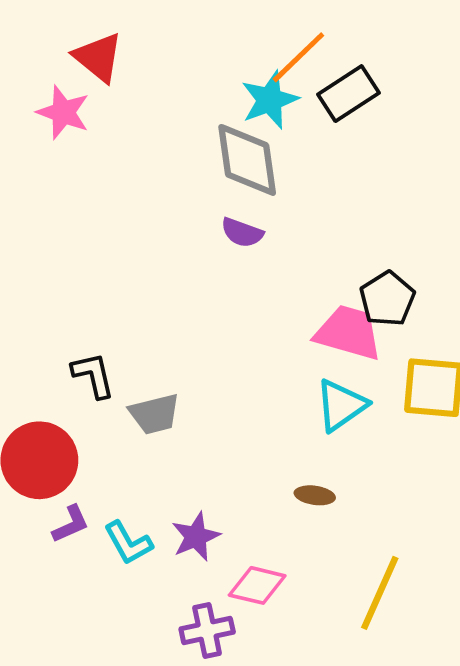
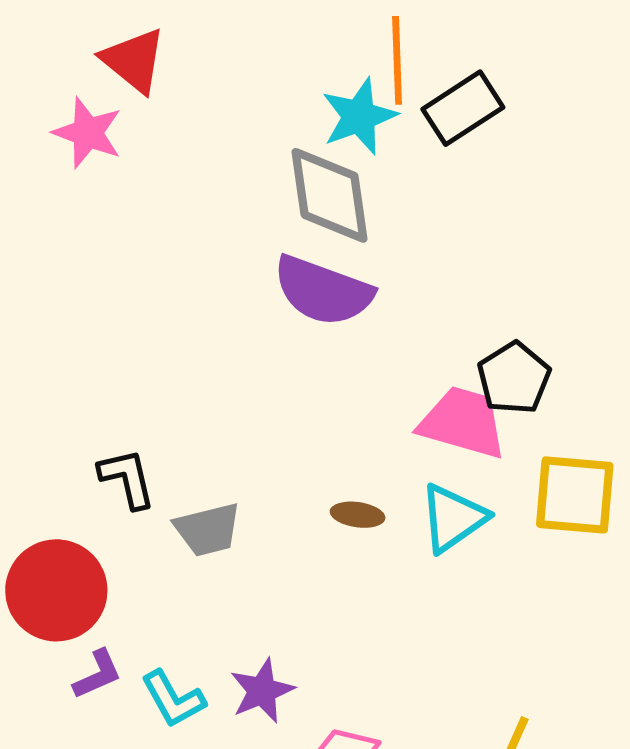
orange line: (298, 57) -> (397, 60), turned -48
purple semicircle: (242, 233) -> (323, 291), size x1.8
brown ellipse: (315, 495) -> (358, 515), moved

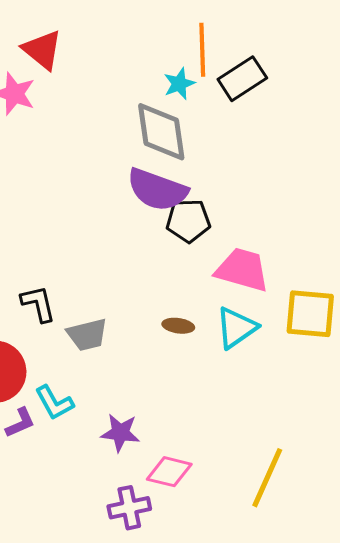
cyan star: (359, 116) -> (179, 84), size x0.7
black pentagon: (514, 378) -> (188, 221), moved, turned 30
purple star: (262, 691) -> (120, 433), turned 30
cyan L-shape: (173, 699) -> (54, 403), moved

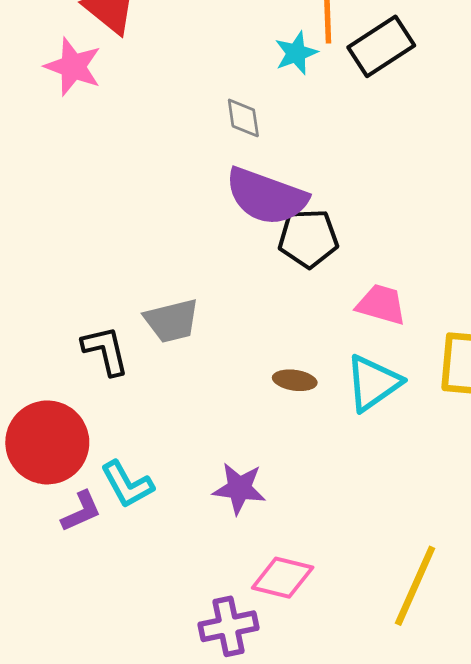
gray diamond: (161, 132) -> (243, 118), moved, size x0.5
pink trapezoid: (242, 270) -> (381, 305), size x0.7
gray trapezoid: (87, 335) -> (172, 321), moved
purple star: (120, 433) -> (239, 488), moved

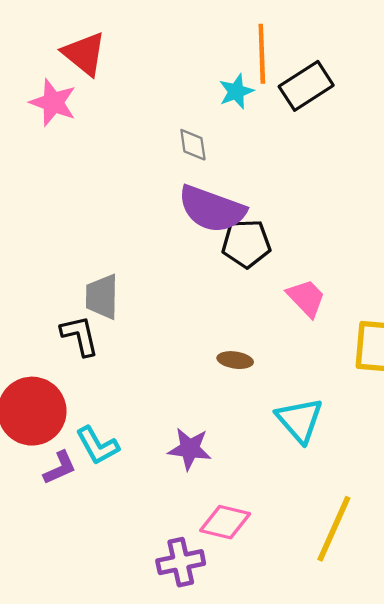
pink trapezoid: (381, 305) -> (306, 298), turned 30
gray trapezoid: (172, 321) -> (102, 297), moved, turned 105
cyan triangle: (373, 383) -> (300, 420), moved, turned -36

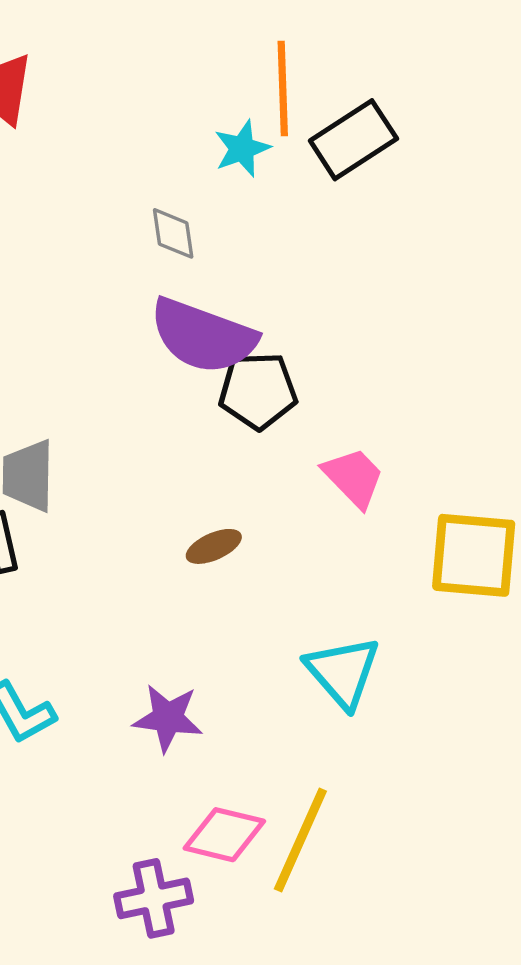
brown ellipse: (235, 360) -> (214, 546), moved, turned -32
yellow line: (334, 529) -> (300, 840), moved

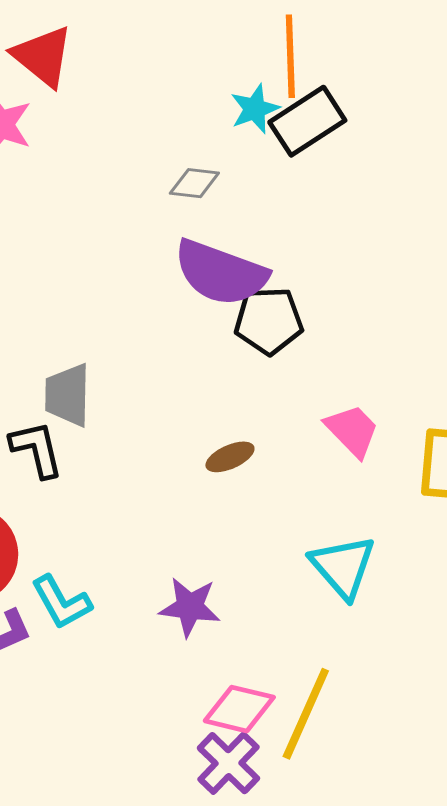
black rectangle: (353, 140) -> (307, 121), moved
gray diamond: (173, 233) -> (194, 183), turned -75
pink trapezoid: (353, 477) -> (352, 431), moved
purple cross: (154, 898) -> (228, 763), moved, turned -34

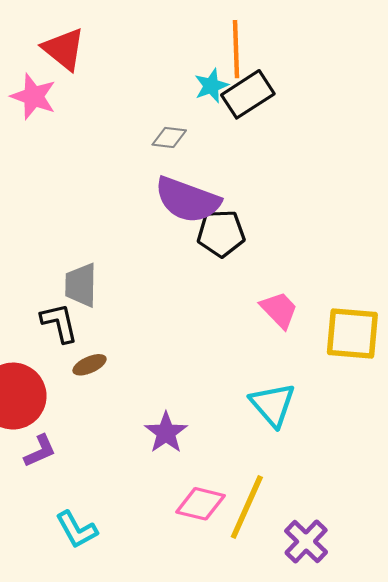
brown ellipse: (230, 457) -> (89, 365), moved
cyan L-shape: (61, 602) -> (77, 530), moved
purple star: (190, 607) -> (166, 433), turned 30
purple cross: (228, 763) -> (306, 541), moved

